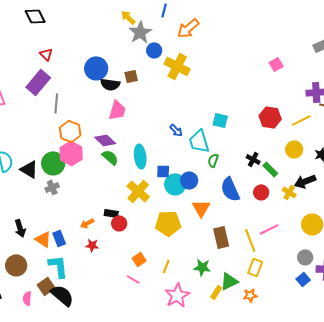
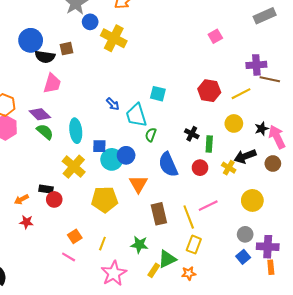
green rectangle: (270, 169) -> (209, 144), turned 49

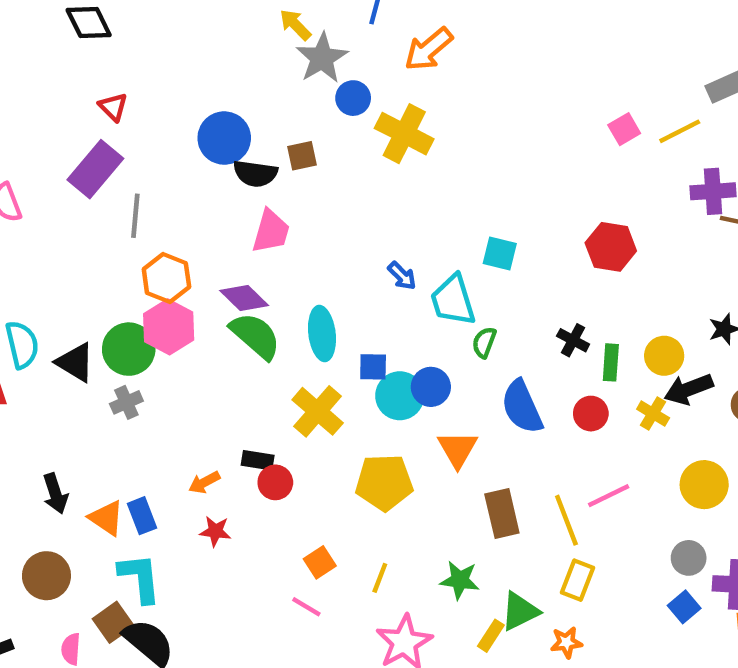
yellow line: (241, 94) -> (680, 131), moved
yellow circle: (234, 123) -> (664, 356), moved
green semicircle: (45, 132) -> (255, 336), size x1.4

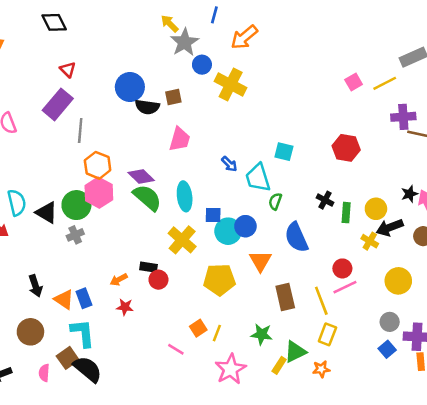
pink trapezoid: (271, 231) -> (180, 139), moved
red circle: (591, 414) -> (342, 268), moved
orange square: (320, 562) -> (198, 328), moved

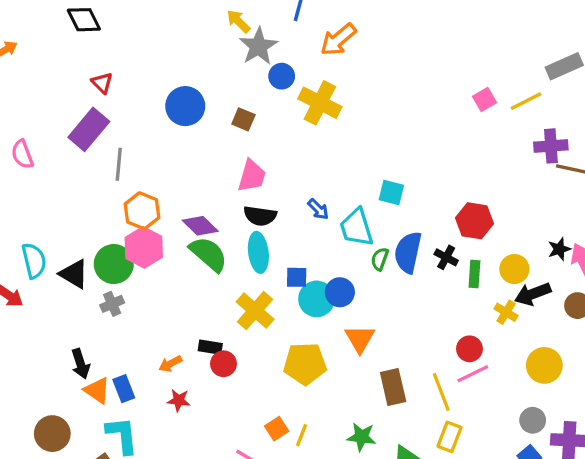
brown square: (173, 97) -> (243, 119), turned 35
black semicircle: (147, 107) -> (260, 216), moved
red hexagon: (346, 148) -> (474, 221), moved
blue semicircle: (296, 237) -> (408, 252), moved, turned 36
black arrow: (35, 286) -> (81, 364), moved

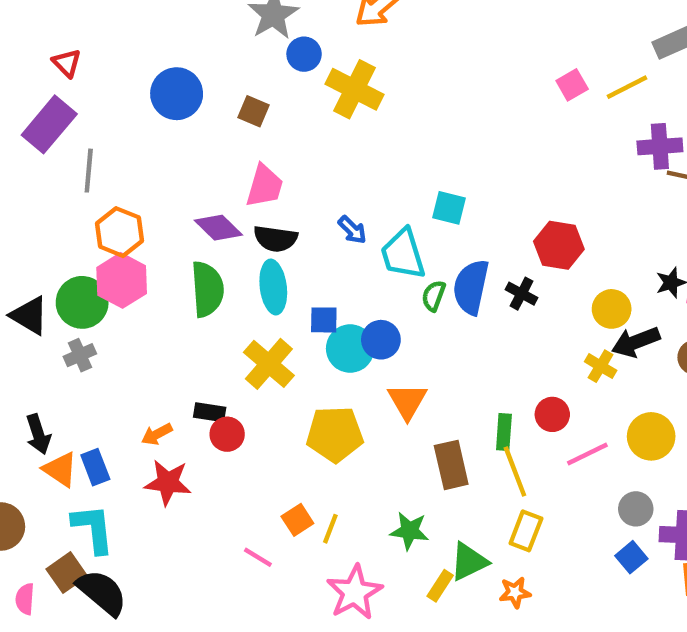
purple diamond: (200, 226) -> (218, 228), moved
green semicircle: (209, 254) -> (207, 289), turned 45
green rectangle: (474, 274) -> (504, 432), moved
pink line: (473, 374) -> (587, 454), moved
red star: (179, 400) -> (168, 483), size x1.5

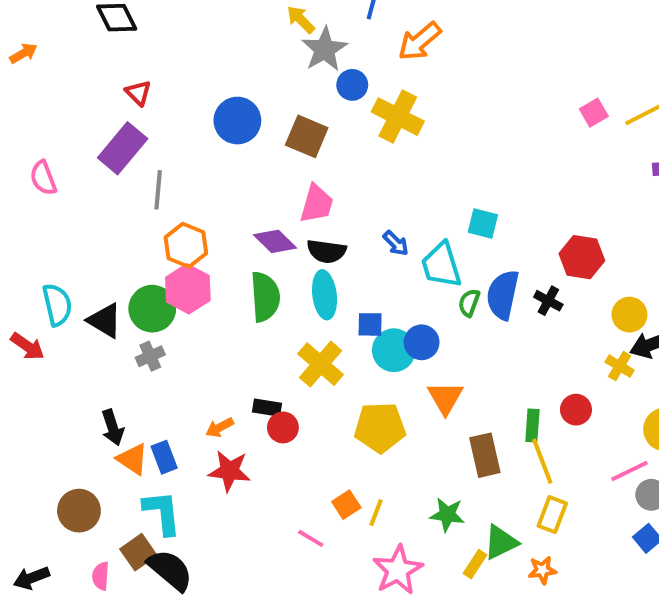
brown square: (253, 111) -> (307, 136), size x1.5
pink line: (587, 454) -> (629, 471), moved

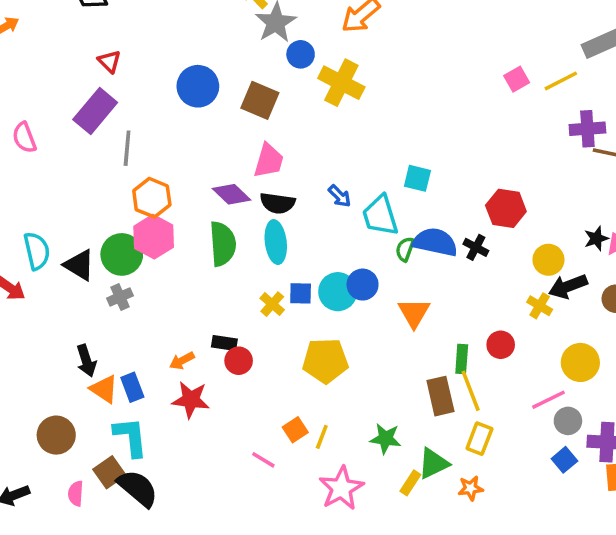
blue semicircle: (503, 295) -> (435, 242), turned 90
blue square: (370, 324) -> (301, 293), moved
yellow cross: (321, 364) -> (272, 304), size x0.6
orange triangle: (445, 398) -> (414, 313), moved
brown rectangle: (485, 455) -> (440, 396), moved

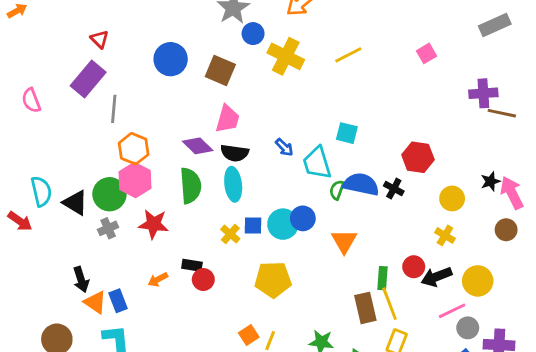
yellow line: (561, 81) -> (348, 55), moved
black arrow: (568, 286) -> (436, 277), moved
red star: (191, 400) -> (154, 224), moved

